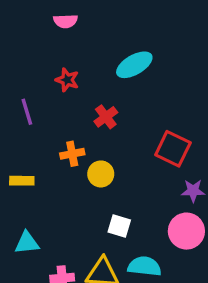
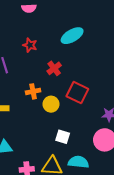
red square: (173, 149) -> (77, 93), moved

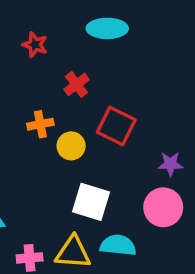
cyan ellipse: (72, 36) -> (107, 28), turned 30
white square: (63, 137) -> (91, 202), size x1.5

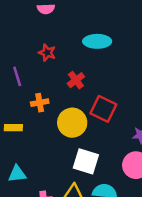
orange cross: (40, 124) -> (40, 103), moved
yellow circle: (71, 146) -> (72, 123), size x1.5

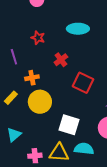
yellow circle: (72, 123) -> (40, 102), moved
yellow rectangle: (13, 128) -> (11, 98), turned -48
cyan triangle: (17, 174) -> (14, 135), turned -35

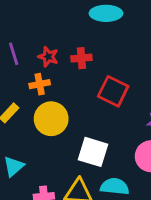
red star: (38, 38) -> (48, 57), moved
red cross: (61, 60) -> (81, 58), turned 32

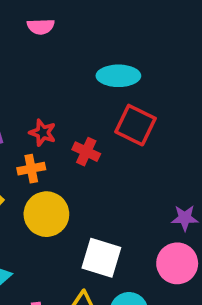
red cross: (81, 58) -> (86, 152), moved, turned 30
red square: (113, 91) -> (135, 125), moved

